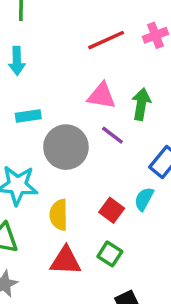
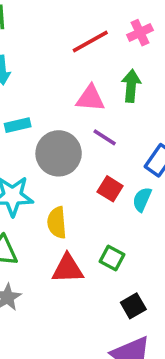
green arrow: (141, 104) -> (131, 86), moved
red square: (112, 210) -> (110, 189), moved

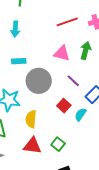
purple line: (105, 137) -> (73, 81), moved

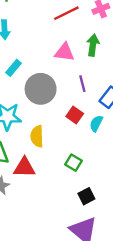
cyan rectangle: (19, 61) -> (14, 68), turned -40
purple line: (73, 81) -> (82, 84), turned 40
red triangle: (32, 146) -> (24, 167), moved

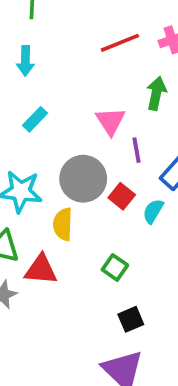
pink triangle: (64, 52) -> (110, 121), moved, turned 45
gray circle: (41, 89) -> (83, 179), moved

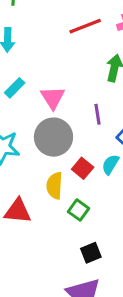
pink triangle: (110, 121) -> (53, 98), moved
red square: (122, 196) -> (83, 168), moved
yellow semicircle: (63, 224) -> (54, 186), moved

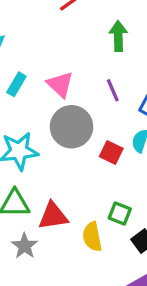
yellow semicircle: (54, 186) -> (92, 237), moved
green square: (78, 210) -> (120, 213), moved

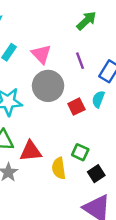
green arrow: (118, 36) -> (86, 21), turned 45
red square: (111, 152) -> (76, 107), turned 35

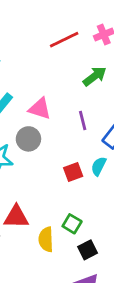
pink triangle: (41, 54) -> (40, 109), turned -35
gray circle: (48, 86) -> (28, 139), moved, size x0.7

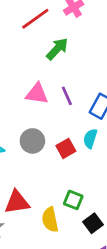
green arrow: (95, 76) -> (57, 49), moved
pink triangle: (40, 109) -> (37, 94), moved
gray circle: (28, 139) -> (32, 141), moved

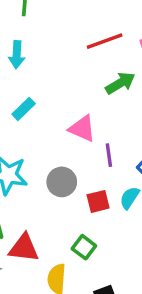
purple line: (67, 96) -> (109, 155), moved
green square: (73, 200) -> (84, 247), moved

